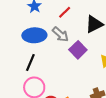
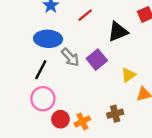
gray arrow: (60, 34) -> (70, 57), moved

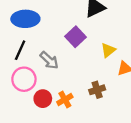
gray arrow: (70, 57) -> (49, 60), moved

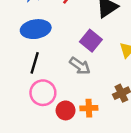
gray arrow: (49, 60) -> (80, 66), moved
orange cross: (65, 99) -> (89, 108), turned 35

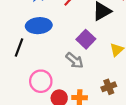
black line: (35, 63) -> (19, 47), moved

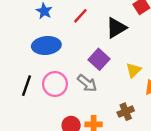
black line: (19, 47) -> (27, 86), moved
pink circle: (41, 81) -> (55, 84), moved

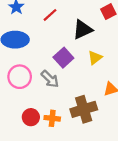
yellow triangle: (134, 70) -> (95, 58), moved
brown cross: (126, 112) -> (84, 109), size x1.6

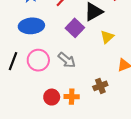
purple square: (63, 58) -> (75, 28), moved
brown cross: (84, 109) -> (100, 86), size x0.6

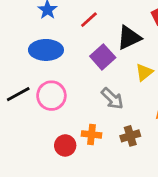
gray arrow: (67, 60) -> (112, 98), moved
black line: (13, 61) -> (18, 94), turned 36
orange cross: (72, 97) -> (92, 134), moved

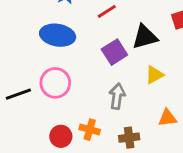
black line: (18, 94) -> (18, 94), moved
gray arrow: (112, 98) -> (117, 96), turned -135

